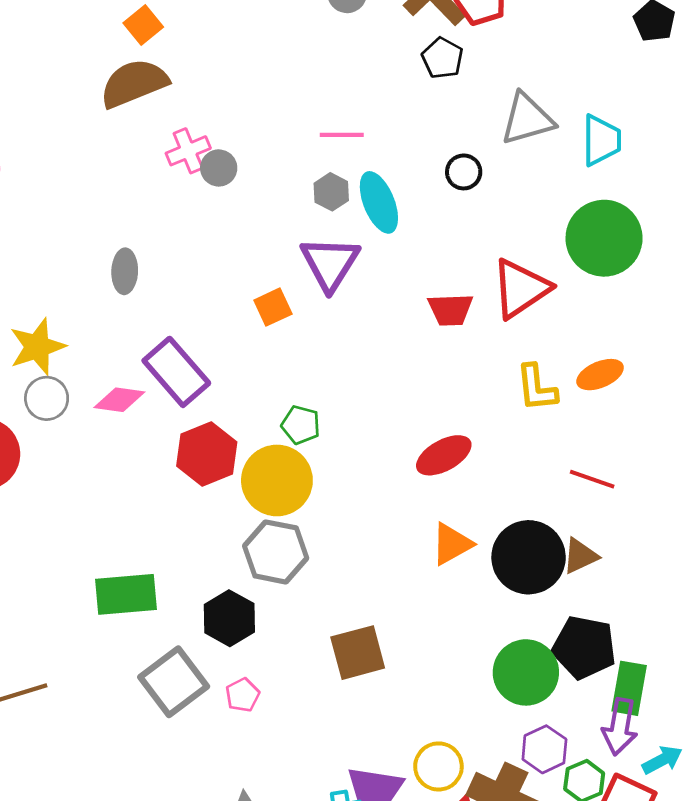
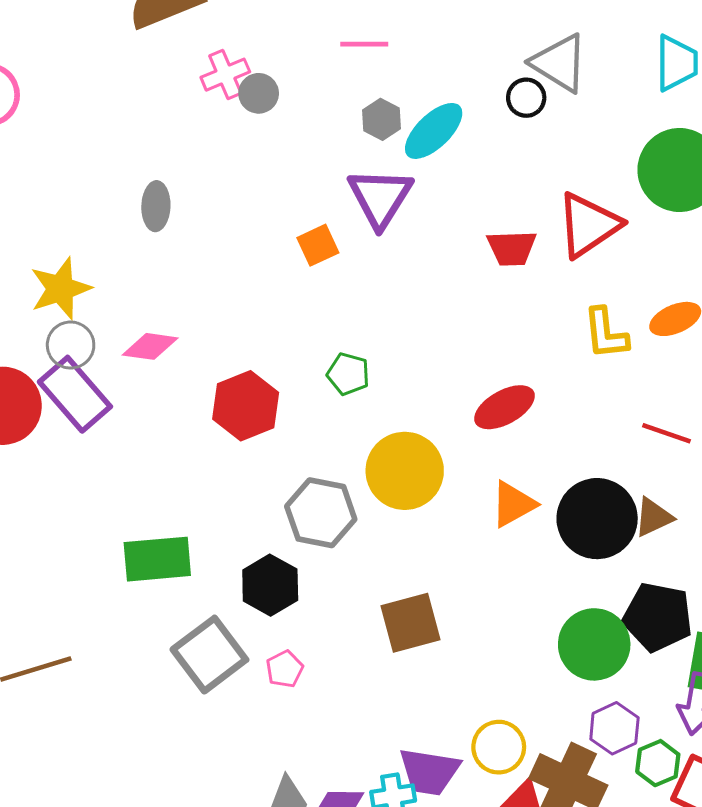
gray triangle: (527, 119) -> (559, 63), moved, turned 48
pink line: (342, 135) -> (364, 44), moved
cyan ellipse: (379, 202) -> (434, 131), turned 68
purple rectangle: (176, 372) -> (75, 394), moved
yellow circle: (277, 480) -> (405, 471), moved

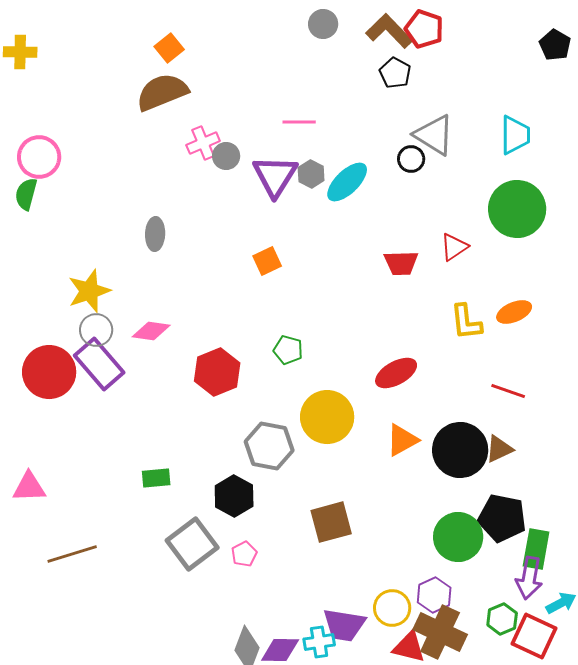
purple triangle: (380, 197) -> (275, 176), moved
red triangle: (588, 225) -> (454, 247), size x0.6
green rectangle: (157, 559) -> (156, 478), size x0.6
purple hexagon: (614, 728) -> (434, 595), moved

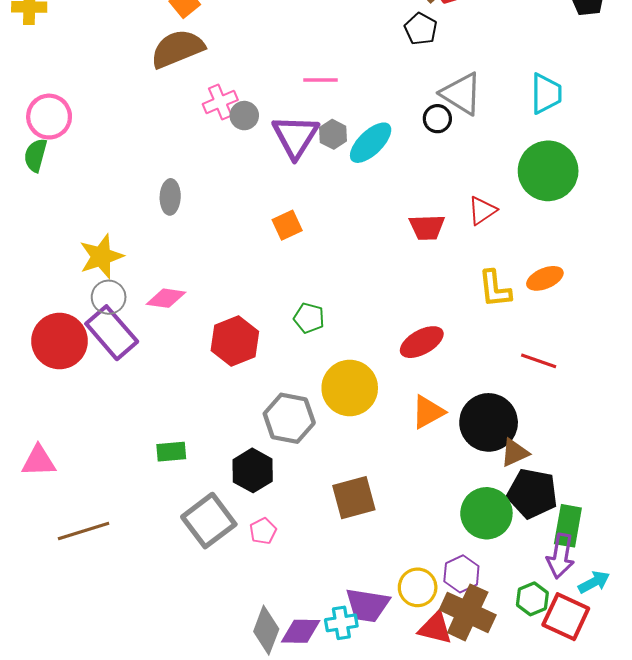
brown triangle: (499, 449) -> (515, 453), moved

